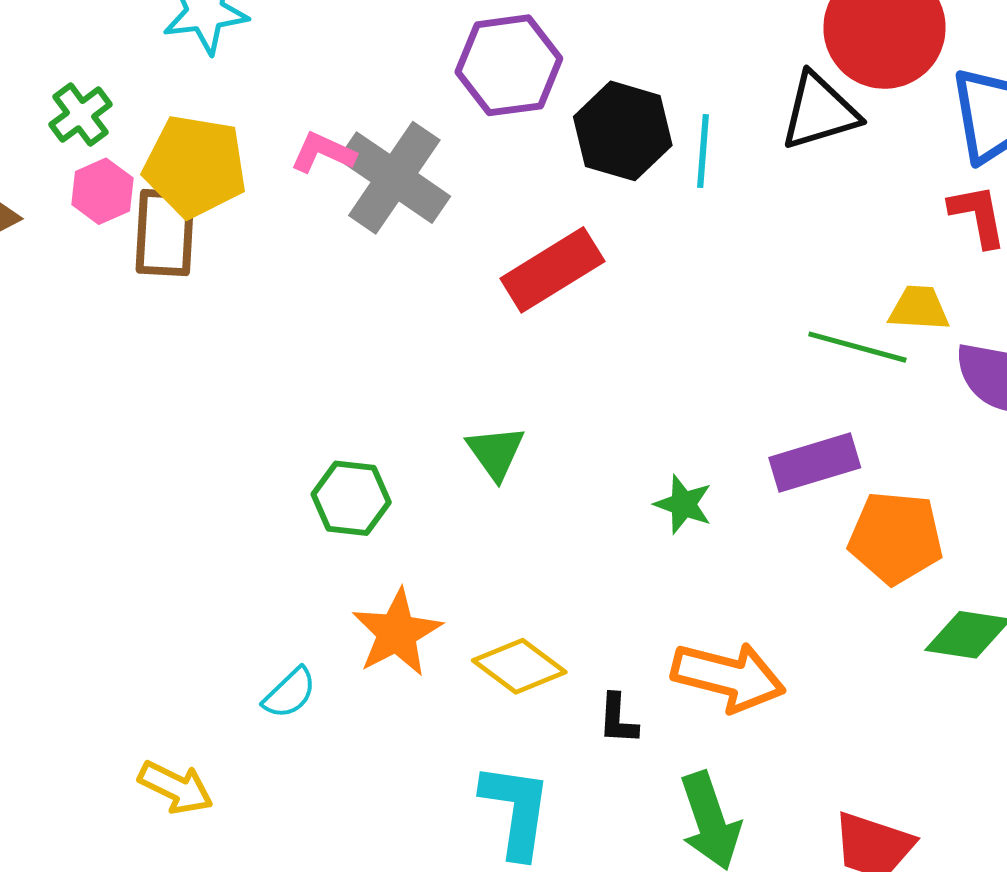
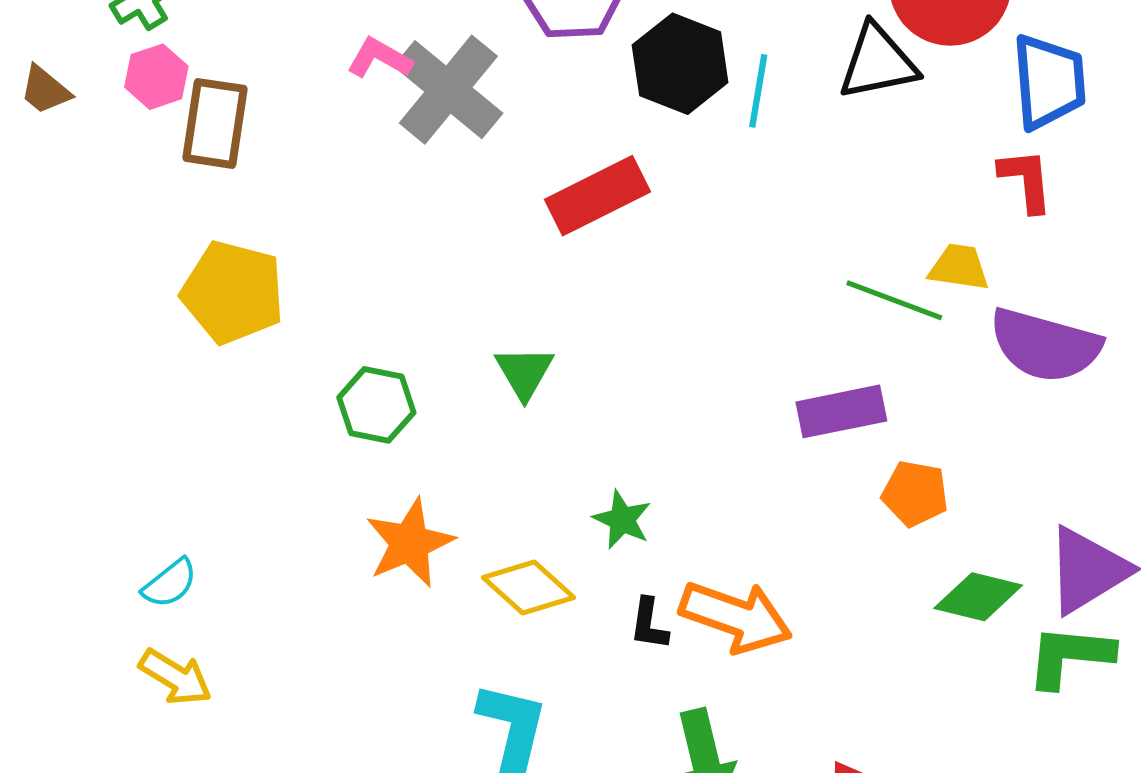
yellow pentagon: (195, 166) -> (233, 292), moved
green star: (683, 504) -> (622, 520), moved
orange pentagon: (896, 538) -> (915, 493), size x0.7
cyan semicircle: (290, 693) -> (170, 583), moved
black L-shape: (618, 719) -> (649, 624), moved

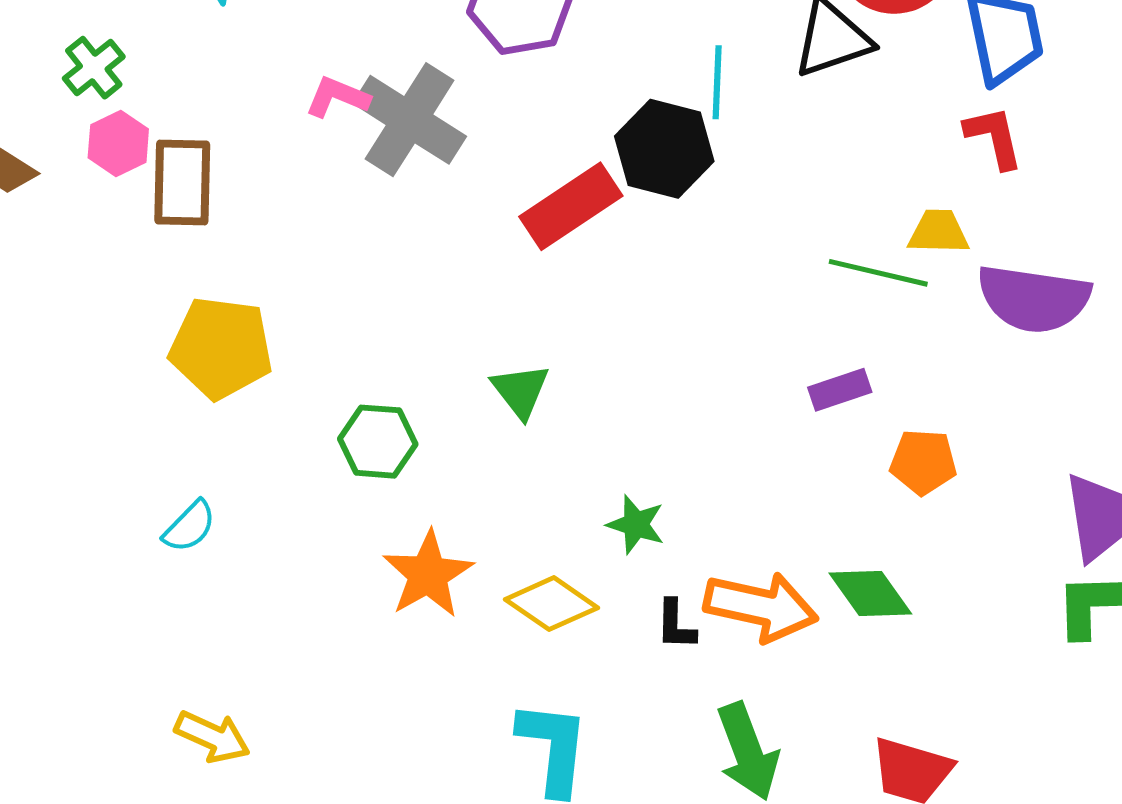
black hexagon: (680, 64) -> (664, 149), moved
purple rectangle: (841, 411) -> (840, 390), size x0.7
cyan semicircle: (170, 583) -> (189, 527), moved
green diamond: (978, 597) -> (870, 594), moved, turned 48

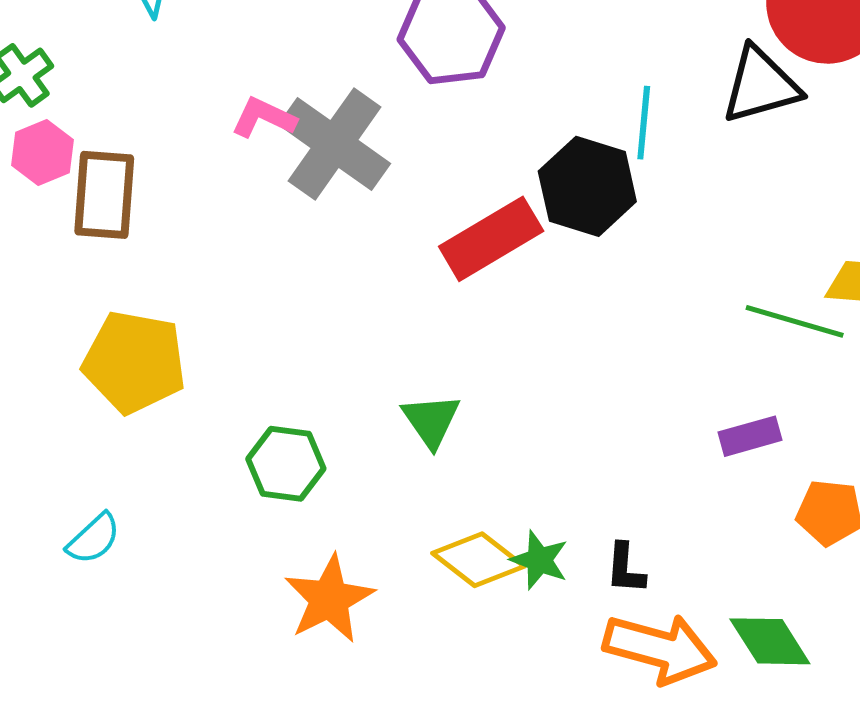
yellow diamond: (551, 604) -> (478, 560), moved
black L-shape: (676, 625) -> (625, 569), moved

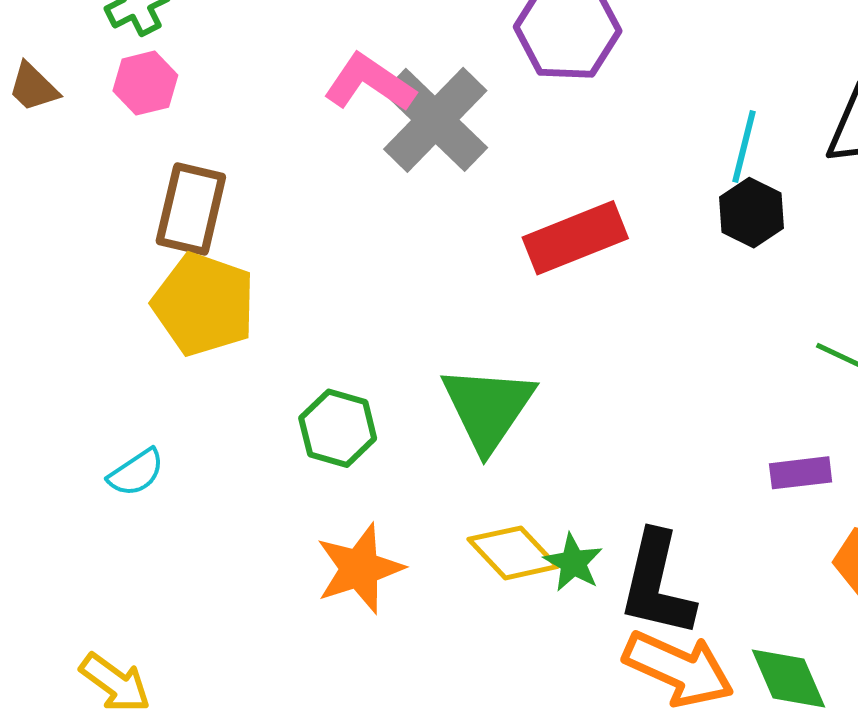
pink L-shape: (264, 118) -> (369, 83), size x1.4
black hexagon: (587, 186) -> (752, 213), moved, size x0.7
brown rectangle: (104, 195) -> (191, 209), moved
green triangle: (431, 421) -> (488, 408), size x1.6
black L-shape: (625, 569) -> (657, 584), size x2.0

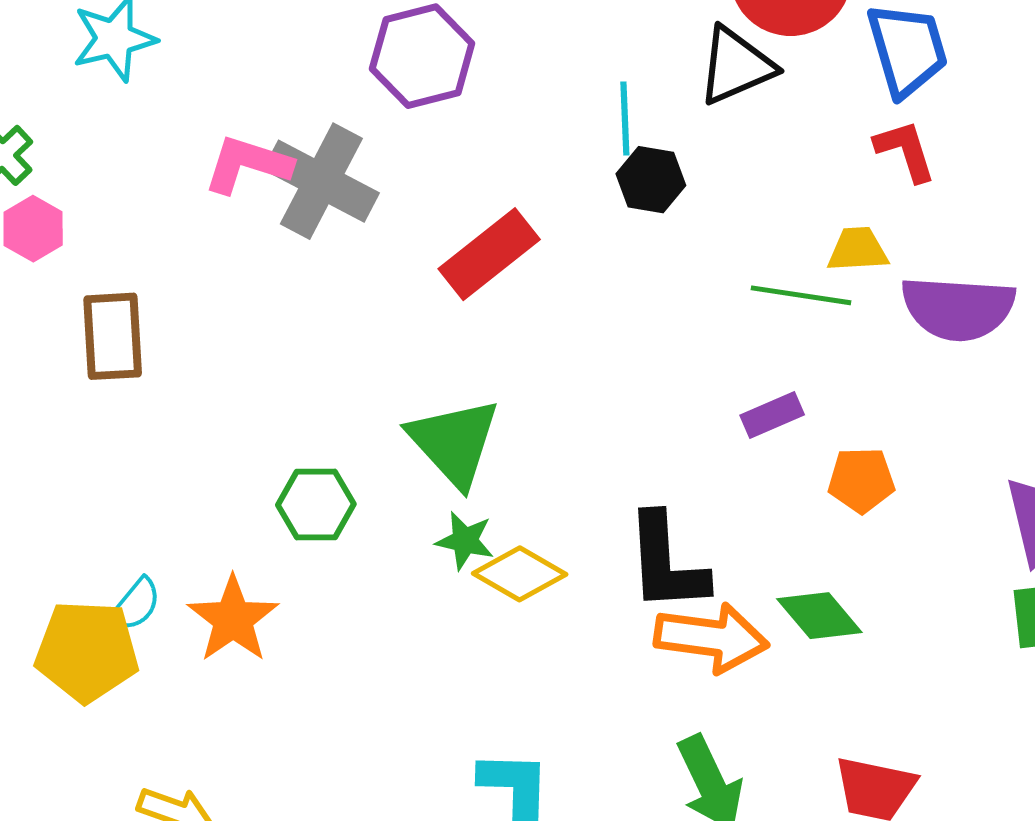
yellow pentagon: (204, 304) -> (87, 651), moved
green star: (573, 563) -> (465, 541), moved
orange star: (360, 569) -> (233, 619), moved

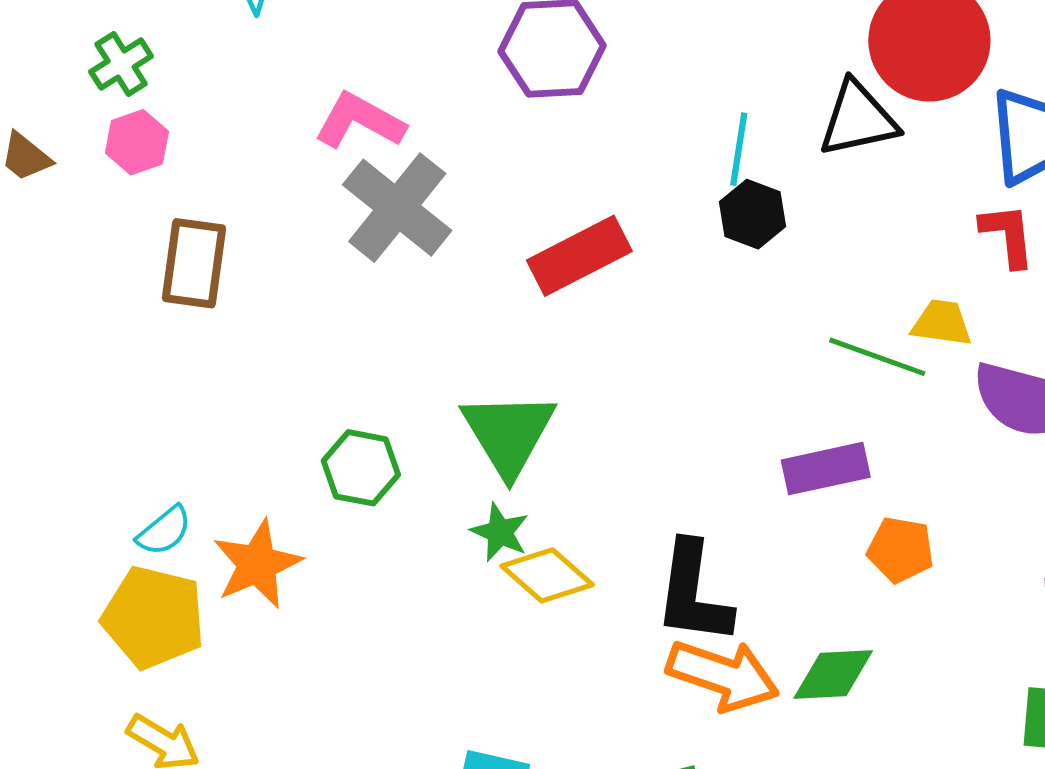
gray cross: (321, 181) -> (397, 208), moved
purple rectangle: (772, 415) -> (826, 469), size x1.4
green diamond: (819, 616) -> (833, 675), turned -64
yellow pentagon: (87, 651) -> (153, 617), moved

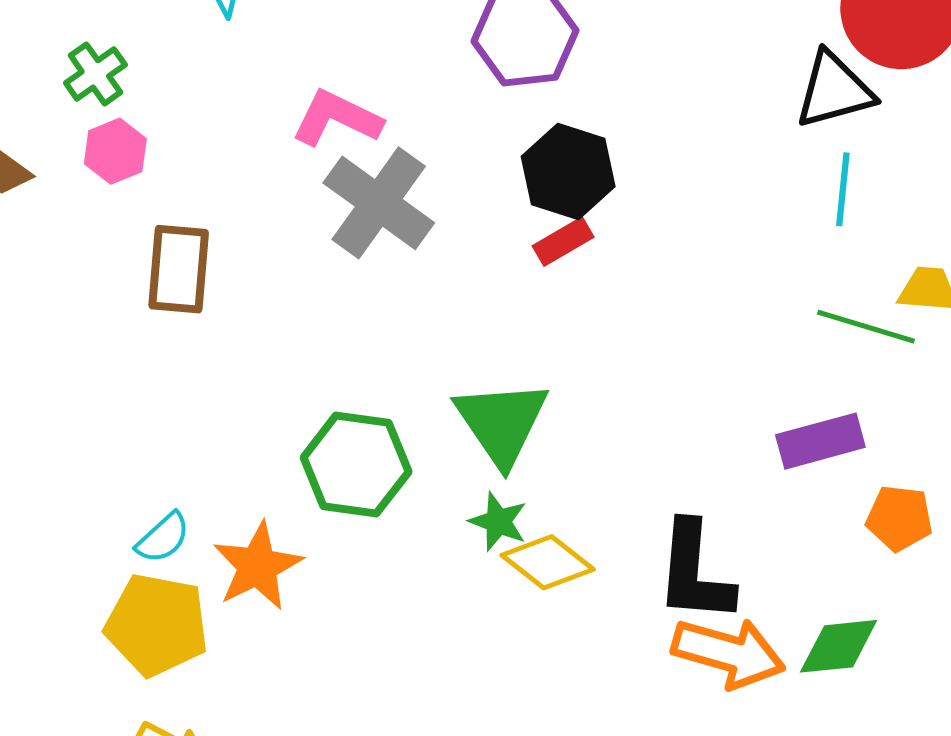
cyan line: (739, 149) -> (843, 189), moved
black hexagon: (753, 214) -> (568, 172), moved, size x1.4
red rectangle: (579, 256) -> (563, 241), size x0.6
green hexagon: (361, 468) -> (356, 465), size x1.4

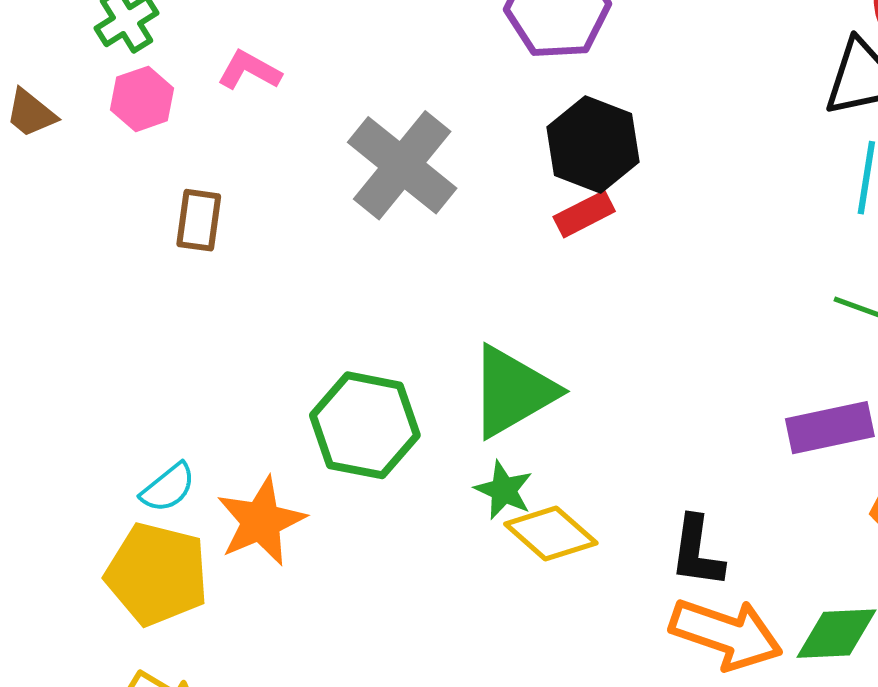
pink L-shape: (337, 118) -> (249, 70), moved, size x0.7
brown rectangle: (179, 269) -> (199, 220), size x0.7
green triangle: (502, 423) -> (513, 391), turned 31
black L-shape: (695, 572) -> (697, 552), size x0.7

